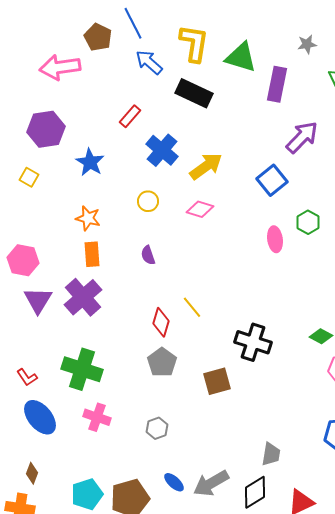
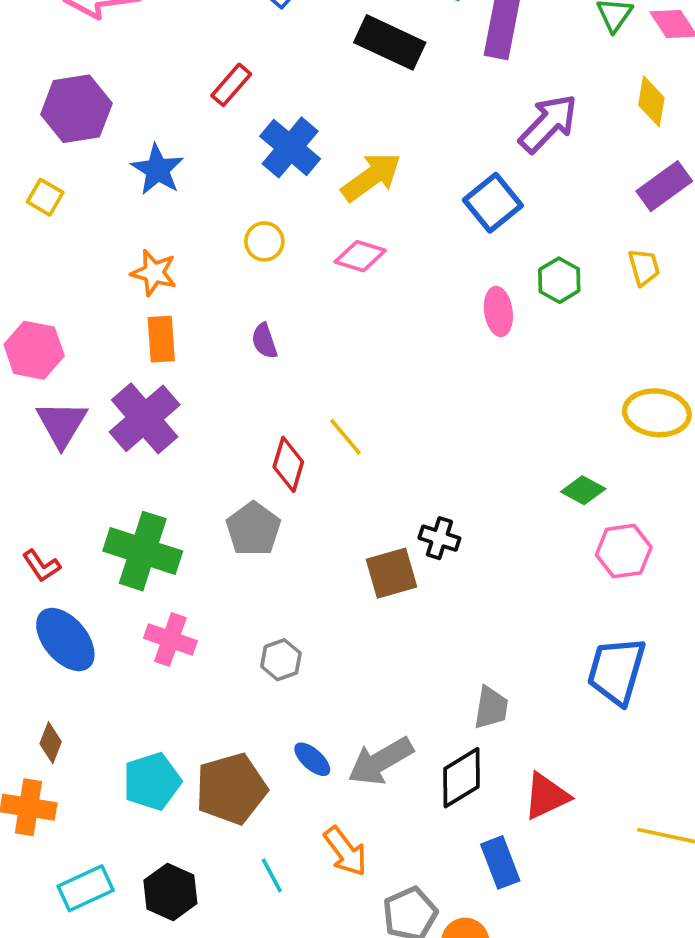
black rectangle: (194, 93) -> (390, 42), moved
black cross: (253, 342) -> (439, 538), moved, size x0.6
gray pentagon: (162, 362) -> (253, 529), moved

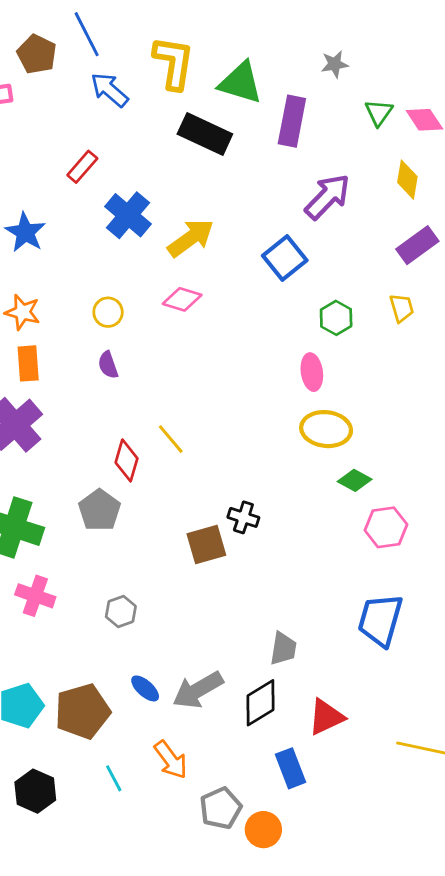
yellow circle: (264, 241) -> (108, 312), moved
pink ellipse: (498, 311) -> (312, 372), moved
yellow ellipse: (657, 413) -> (326, 429), moved

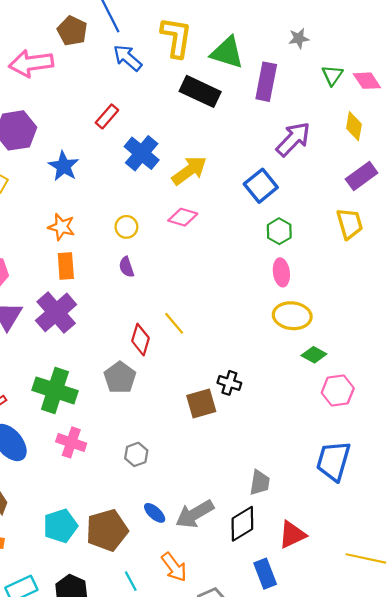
yellow trapezoid: (402, 308) -> (350, 224), size x1.4
green hexagon: (336, 318) -> (279, 231), moved

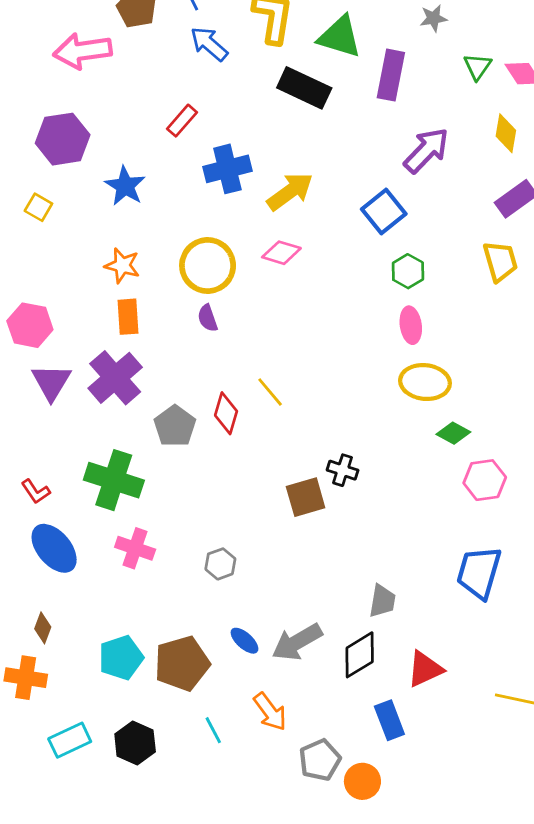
blue cross: (142, 153) -> (227, 169), turned 36
yellow circle: (126, 227) -> (208, 266), size x1.8
gray pentagon: (120, 377) -> (175, 426), moved

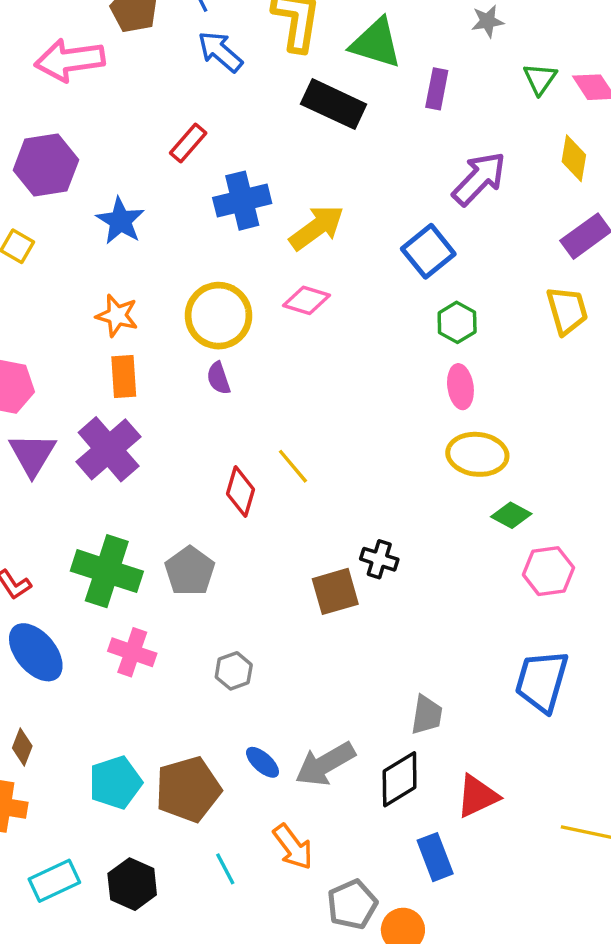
purple rectangle: (391, 75) -> (437, 89), size x0.7
gray pentagon: (175, 426) -> (190, 571), moved

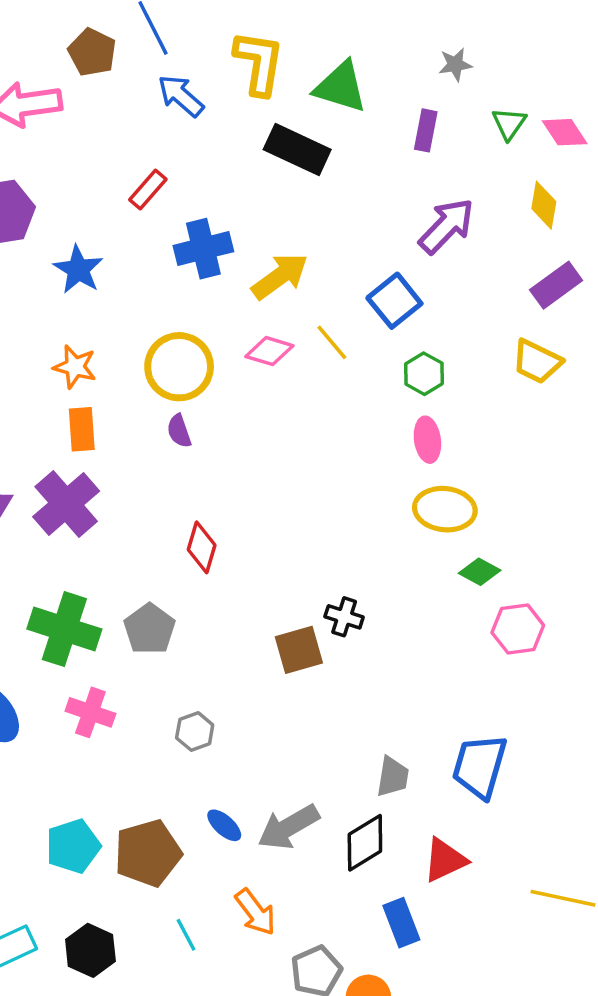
purple rectangle: (437, 89) -> (426, 130), moved
yellow trapezoid: (567, 311) -> (537, 361), turned 132
yellow line: (293, 466) -> (332, 342), moved
blue trapezoid: (542, 681) -> (480, 766), moved

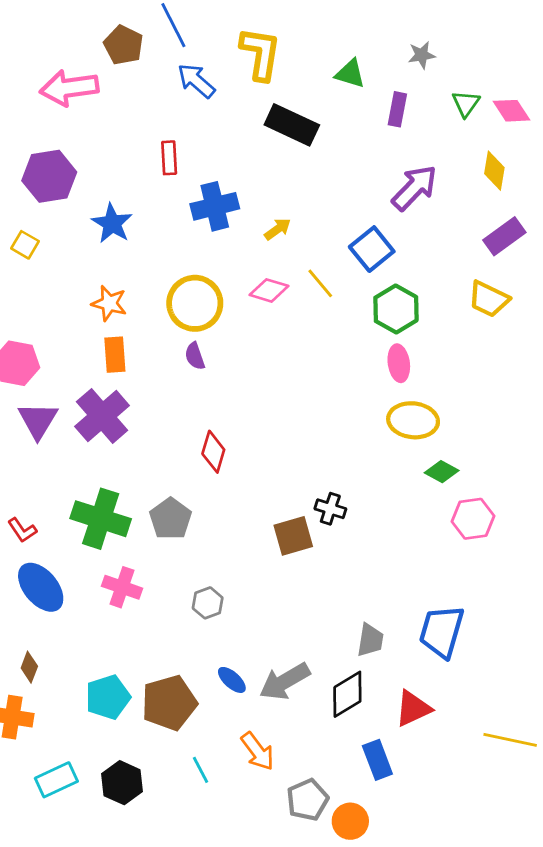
green triangle: (341, 87) -> (350, 74), moved, size x0.7
red rectangle: (148, 190) -> (169, 158), turned -44
yellow arrow: (280, 276) -> (278, 229), size x0.6
green hexagon: (424, 374) -> (396, 309), size x1.4

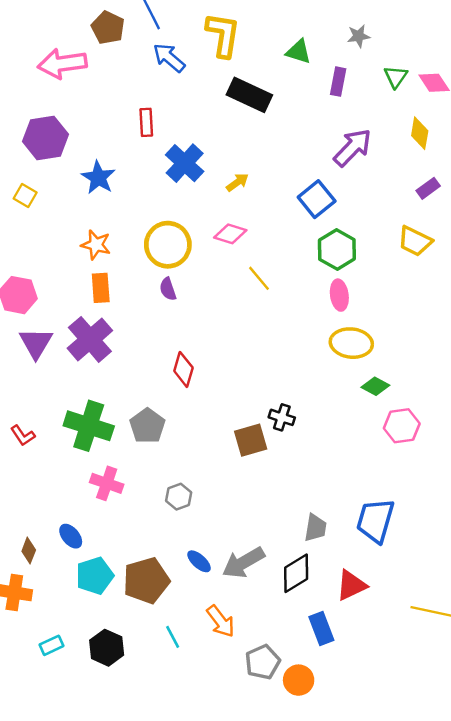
blue cross: (215, 206) -> (185, 163), turned -33
purple rectangle: (504, 236) -> (428, 188), size x0.7
yellow line: (320, 283) -> (259, 278), moved
blue ellipse: (41, 587) -> (71, 536), moved, size x0.6
cyan rectangle: (56, 780) -> (52, 645), size x0.7

